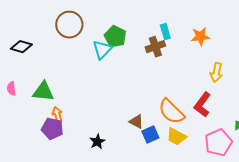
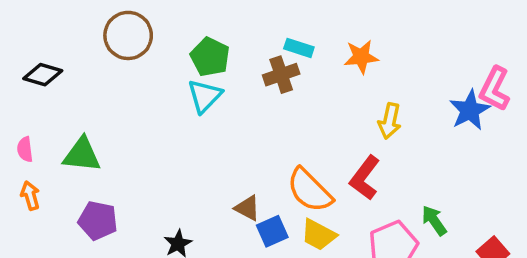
cyan rectangle: (165, 32) -> (299, 48), turned -56
cyan triangle: (102, 50) -> (205, 96), moved
orange arrow: (57, 115) -> (30, 196), moved

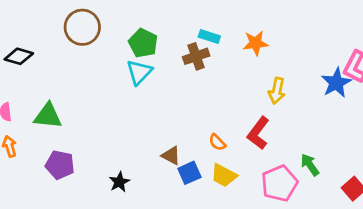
orange semicircle: (310, 190) -> (217, 142), size x0.5

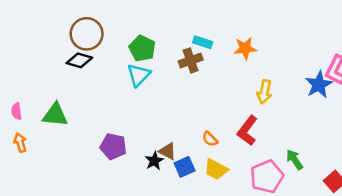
black diamond: (19, 56) -> (79, 60), moved
purple pentagon: (60, 165) -> (113, 146), moved
black star: (119, 182) -> (154, 161), moved

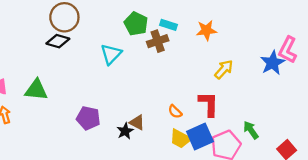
green pentagon: (142, 48) -> (136, 24), moved
yellow arrow: (264, 92) -> (224, 69), turned -150
red L-shape: (247, 131) -> (209, 104), turned 144
blue square: (185, 167) -> (200, 137), moved, size x1.4

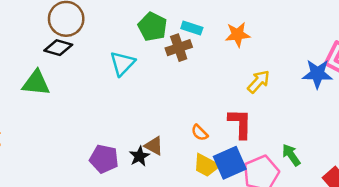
blue star: (273, 63) -> (317, 74), turned 30
green triangle: (36, 90) -> (36, 83), moved
purple pentagon: (88, 118) -> (104, 159), moved

